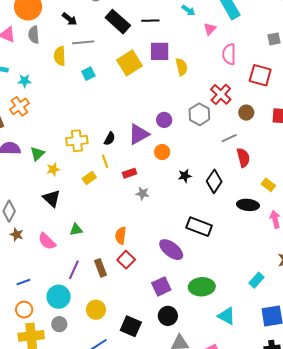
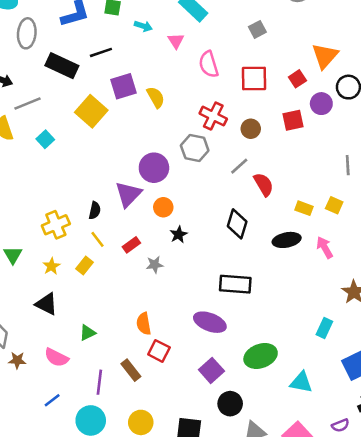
purple circle: (164, 120) -> (154, 168), size x1.5
yellow star: (53, 169) -> (51, 266), moved
black star: (185, 176) -> (179, 235), moved
blue line: (23, 282) -> (52, 400), moved

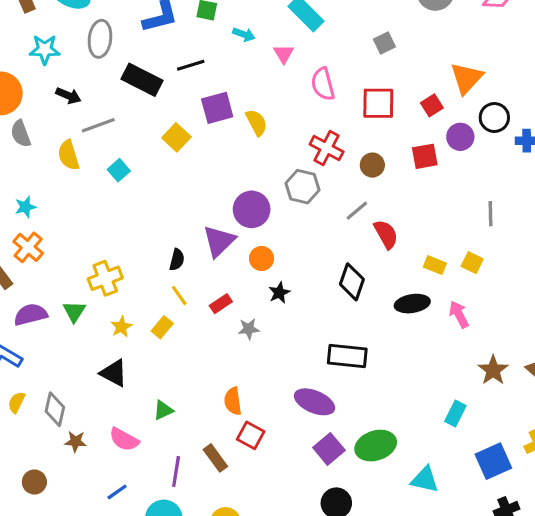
yellow square: (91, 111) -> (176, 137), size x0.7
yellow cross: (56, 225) -> (105, 278), moved
purple square: (211, 370) -> (329, 449), moved

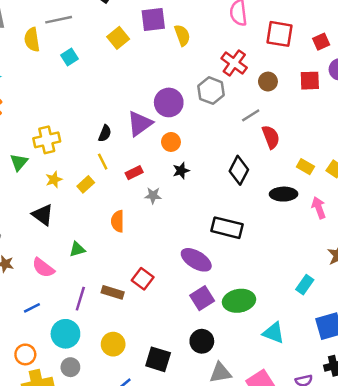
orange semicircle: (233, 401) -> (118, 221), moved
brown rectangle: (215, 458) -> (113, 292), turned -45

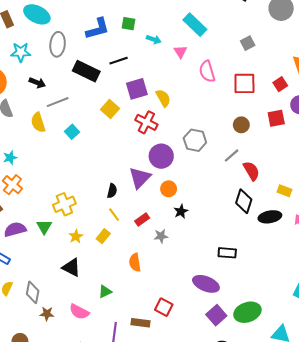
red cross: (234, 63) -> (146, 122), moved
black diamond: (239, 170) -> (244, 201), moved
black rectangle: (227, 228) -> (227, 253), size x0.7

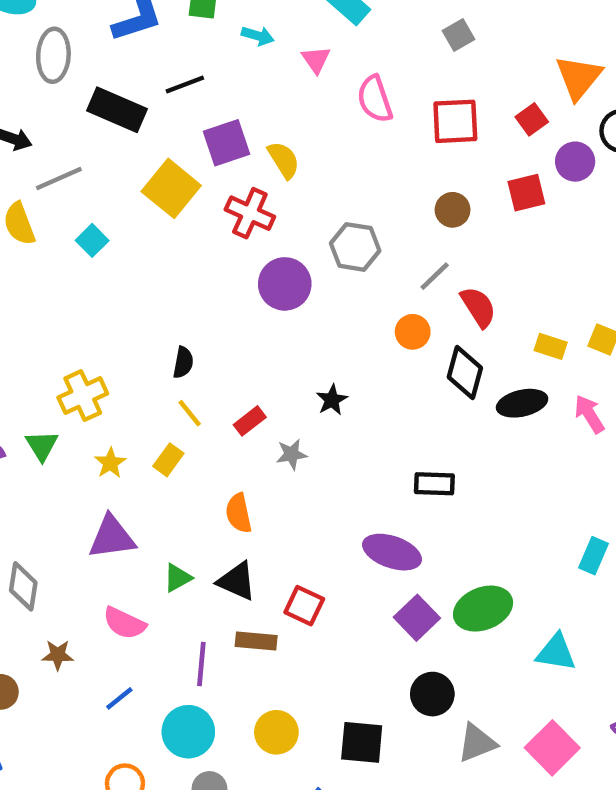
yellow square: (110, 109) -> (171, 188), size x1.4
purple triangle: (140, 178) -> (112, 537), moved, turned 40
orange circle: (169, 189) -> (413, 332), moved
black triangle: (71, 267) -> (237, 581), moved
brown star: (47, 314) -> (58, 655), moved

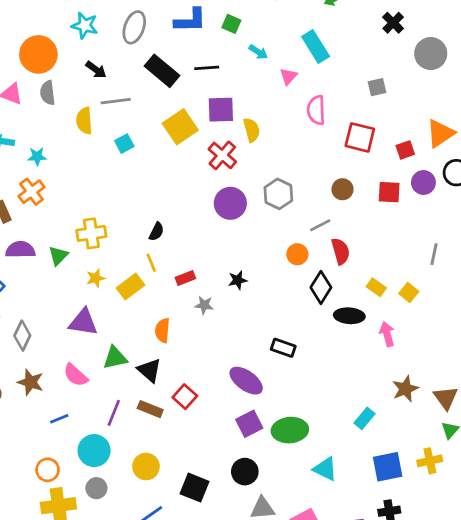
yellow rectangle: (168, 460) -> (130, 287), size x1.4
green triangle: (178, 578) -> (115, 358), size x1.4
brown star: (58, 655) -> (31, 382), size x1.4

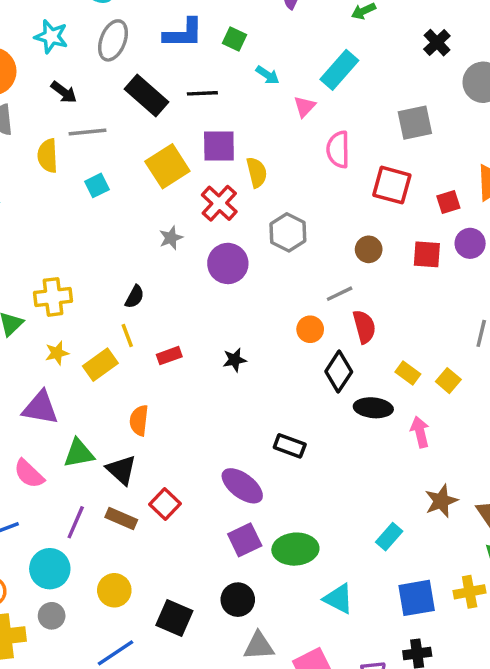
cyan rectangle: (316, 47) -> (339, 70), turned 72
gray square: (377, 87) -> (415, 123), size x1.5
gray hexagon: (278, 194) -> (288, 232), moved
gray star: (204, 305) -> (171, 238), moved, turned -30

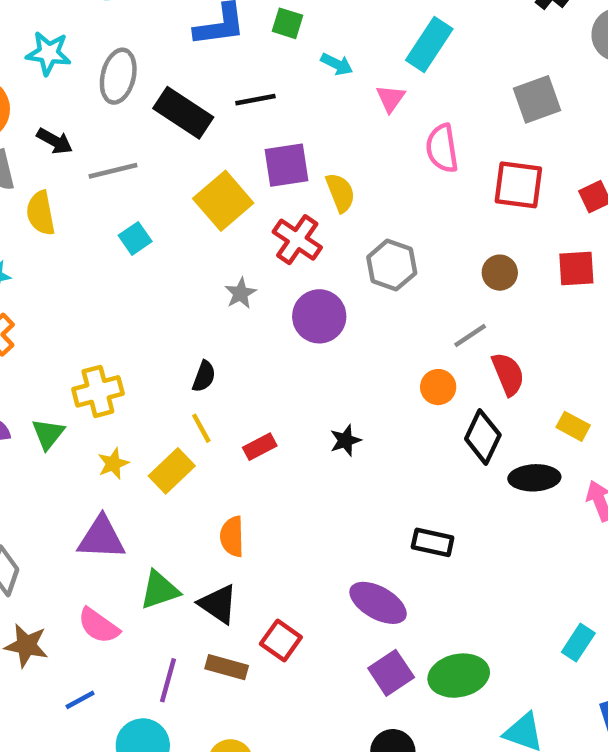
gray ellipse: (113, 40) -> (118, 76), moved
black arrow: (64, 92) -> (55, 141), moved
yellow semicircle: (48, 156) -> (41, 213), moved

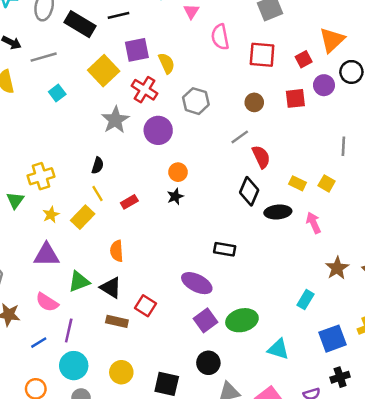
gray star: (241, 293) -> (115, 120), size x1.6
orange circle: (438, 387) -> (178, 172), moved
purple line: (168, 680) -> (69, 331), moved

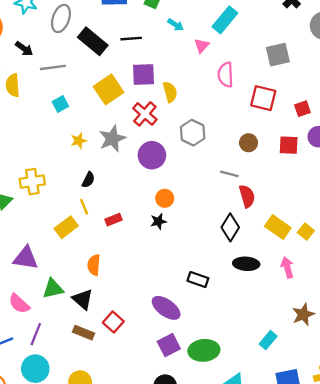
gray line: (240, 137) -> (229, 174), turned 42
yellow rectangle: (297, 183) -> (278, 227), size x1.5
black ellipse: (278, 212) -> (246, 264), moved
yellow star: (51, 215) -> (79, 141), moved

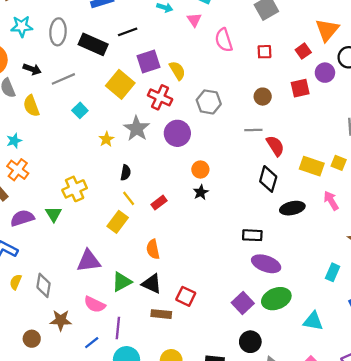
red square: (263, 98) -> (264, 52), size x0.6
purple ellipse: (166, 308) -> (266, 264), moved

